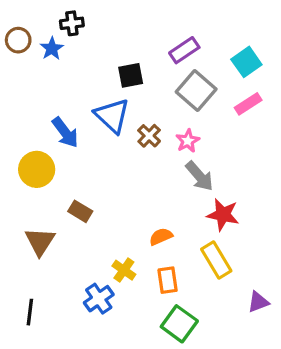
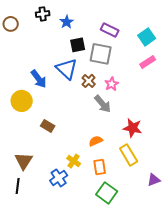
blue star: (52, 49) -> (67, 22), moved
purple rectangle: (184, 50) -> (110, 30), turned 60
gray square: (196, 90) -> (101, 54), moved, turned -30
gray arrow: (199, 176) -> (103, 104), moved
brown triangle: (40, 242) -> (24, 161), moved

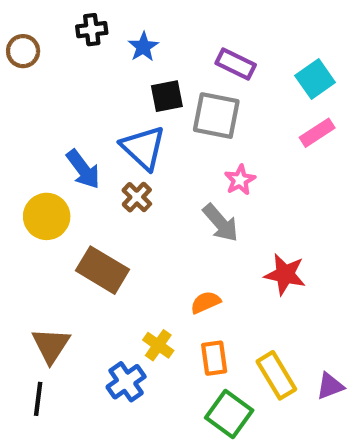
brown cross: (89, 81) -> (137, 197), moved
brown rectangle: (48, 126) -> (102, 270), size x1.6
yellow rectangle: (129, 155) -> (276, 375), moved

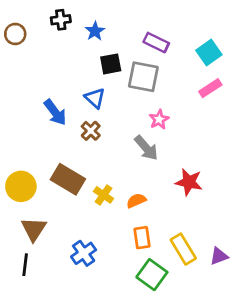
blue triangle: (143, 148) -> (95, 98), size x0.7
yellow circle: (47, 216) -> (21, 186), moved
yellow cross: (158, 345) -> (104, 195), moved

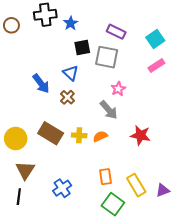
black cross: (61, 20) -> (45, 15), size x1.5
yellow cross: (104, 195) -> (79, 135), moved, turned -32
orange semicircle: (136, 201) -> (100, 136), moved

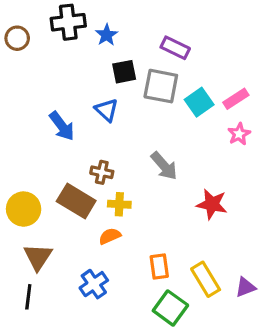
cyan square: (155, 39) -> (199, 102), moved
pink star: (118, 89) -> (239, 134), moved
brown cross: (67, 97) -> (102, 172), moved, turned -32
orange semicircle: (100, 136) -> (110, 236), moved

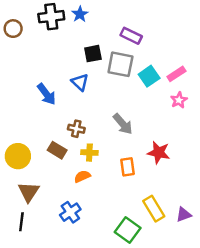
blue star: (107, 35) -> (80, 14), moved
brown rectangle: (76, 201) -> (57, 150), size x0.7
orange rectangle: (159, 266) -> (128, 167), moved

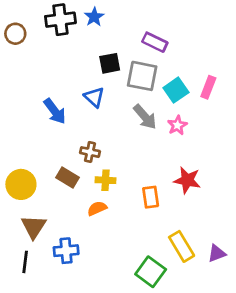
pink rectangle: (176, 74) -> (208, 87), turned -36
pink star: (179, 100) -> (177, 125), moved
gray arrow: (123, 124) -> (145, 117), moved
blue cross: (70, 212) -> (66, 251), moved, turned 30

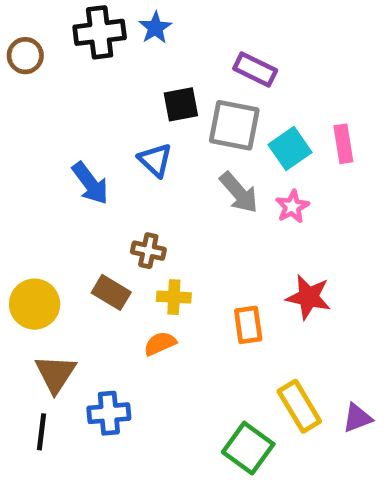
pink rectangle: (208, 87) -> (343, 144), turned -30

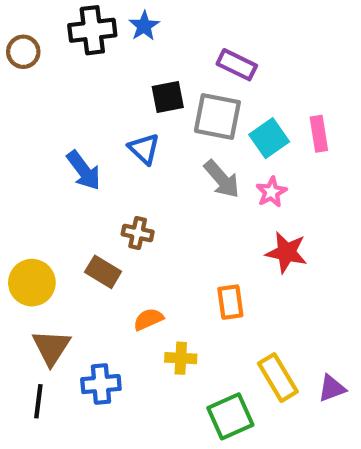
yellow cross: (174, 297) -> (181, 358), moved
red star: (309, 297) -> (286, 252), moved
green square: (248, 448) -> (230, 416), turned 30

